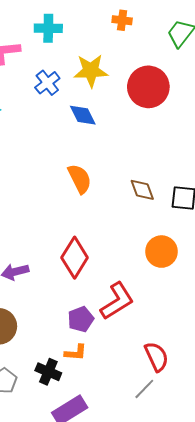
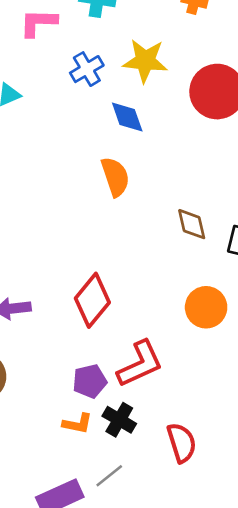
orange semicircle: (80, 179) -> (115, 177), moved
black cross: (48, 372) -> (119, 420), moved
gray line: (144, 389) -> (109, 476), moved

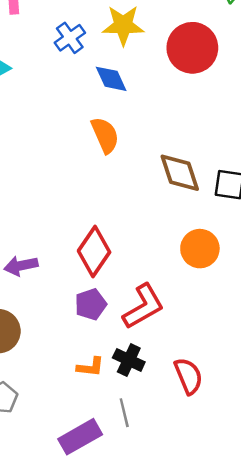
brown diamond: (192, 224) -> (180, 173), size x1.4
purple pentagon: (90, 381) -> (91, 304), moved
gray line: (109, 476) -> (124, 413), turned -60

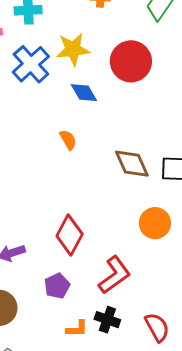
blue cross: (70, 38) -> (31, 64), size x1.5
blue diamond: (111, 79) -> (84, 93), moved
orange semicircle: (105, 135) -> (68, 140), size x0.7
purple pentagon: (91, 304) -> (57, 286), moved

